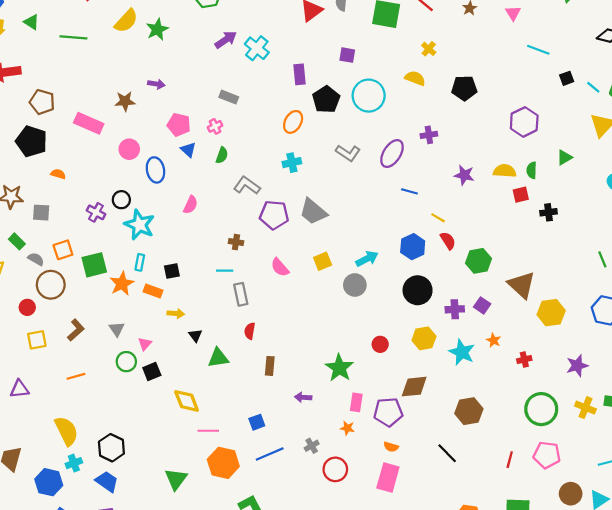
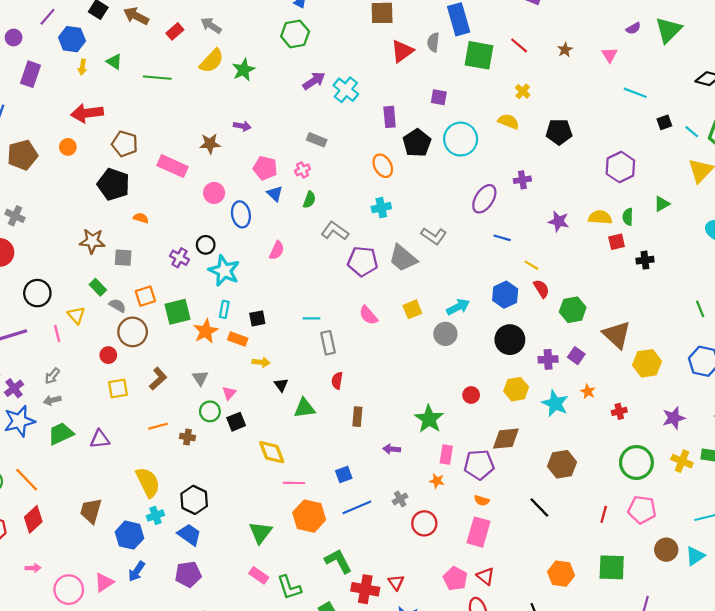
orange ellipse: (293, 122) -> (383, 166), turned -60
gray L-shape: (348, 153) -> (434, 236), moved
brown cross: (236, 242) -> (188, 437), moved

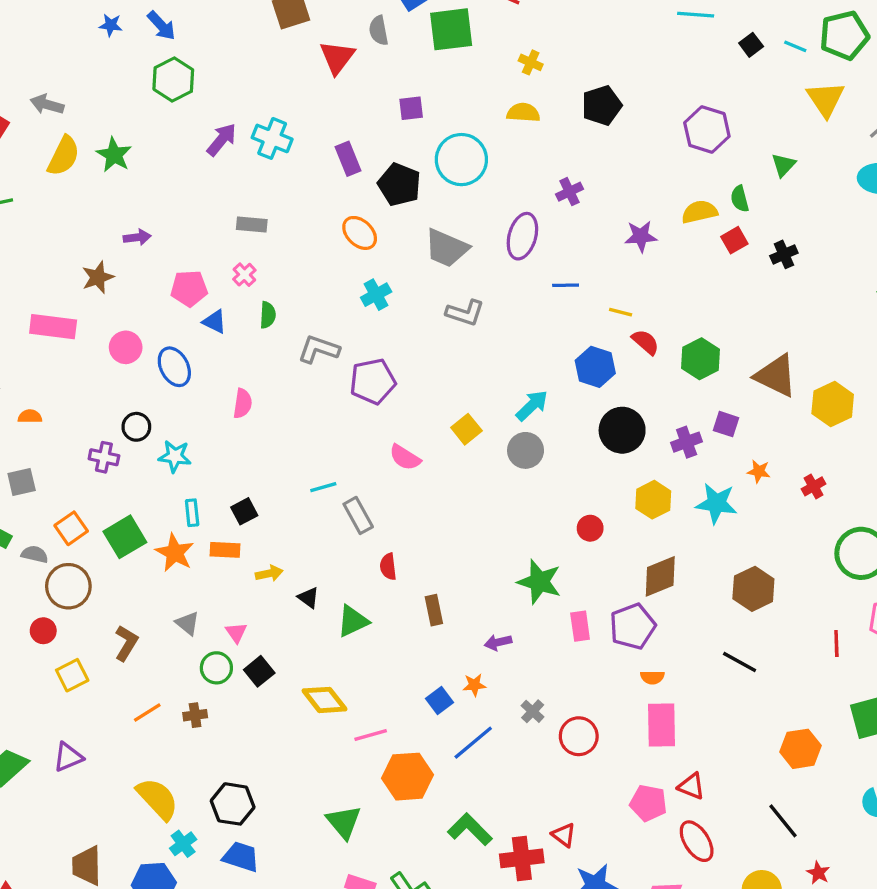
gray trapezoid: (403, 258) -> (447, 248), moved
cyan star: (224, 271) -> (175, 456), size x0.7
orange star: (437, 481) -> (474, 685), moved

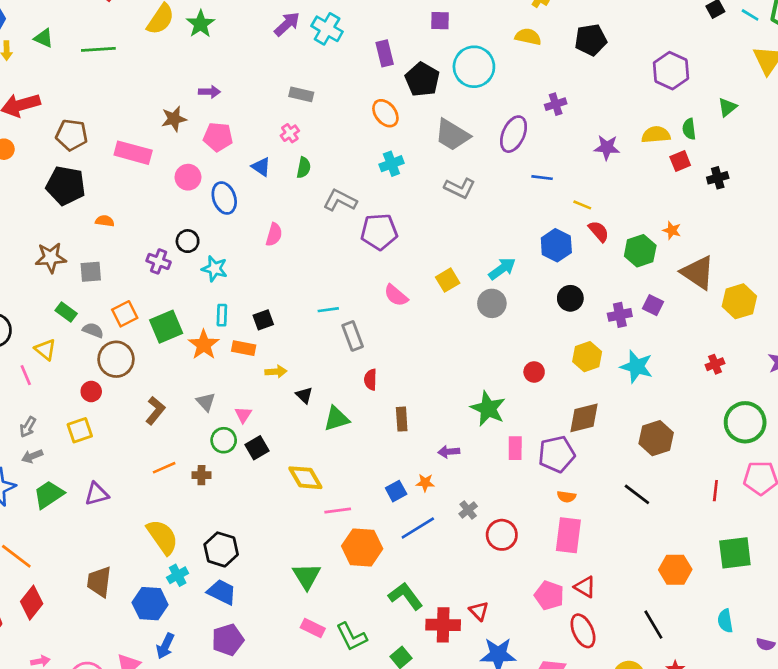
pink pentagon: (189, 288) -> (218, 137), moved
black circle: (622, 430) -> (570, 298), size x0.7
orange star: (759, 471) -> (672, 230), moved
yellow square: (72, 675) -> (80, 430), moved

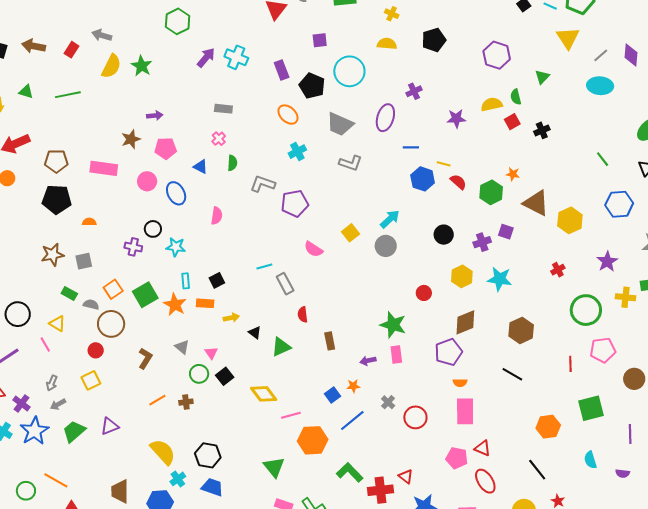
blue hexagon: (556, 245) -> (423, 179), moved
pink rectangle: (515, 448) -> (396, 355), moved

